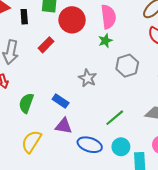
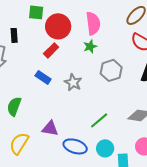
black rectangle: (24, 17) -> (14, 35), moved
red rectangle: (46, 45) -> (51, 50), moved
blue rectangle: (61, 101) -> (43, 77), moved

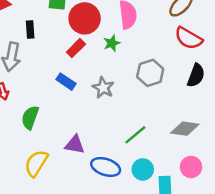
green star: (90, 46) -> (112, 43), moved

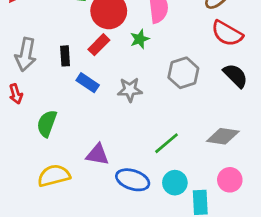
black rectangle: (30, 30) -> (65, 56), moved
black semicircle: (196, 75) -> (235, 76), turned -65
gray star: (103, 88) -> (130, 90), turned -30
yellow semicircle: (36, 163) -> (54, 176), turned 44

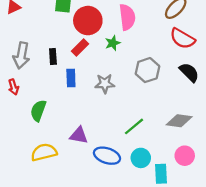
blue rectangle: (88, 83) -> (71, 78), turned 54

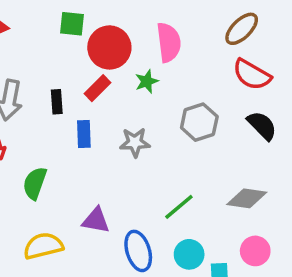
blue ellipse: (107, 156) -> (138, 251), turned 55

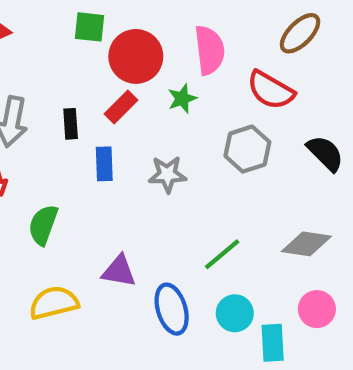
red semicircle: (252, 75) -> (271, 90), moved

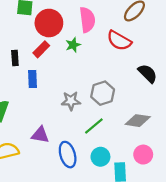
gray hexagon: (247, 149) -> (103, 93), moved
gray star: (167, 174) -> (71, 101), moved

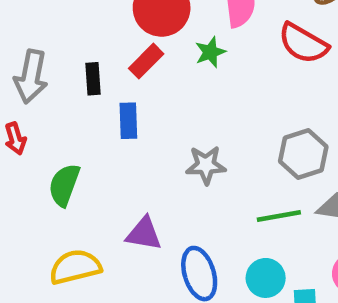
gray hexagon: (103, 93) -> (303, 154), moved
green line: (94, 126) -> (279, 216), moved, turned 30

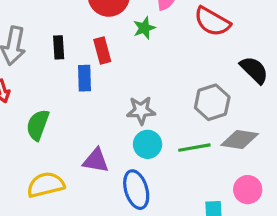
red rectangle: (146, 61) -> (102, 51), moved, turned -60
cyan circle: (266, 278) -> (148, 144), moved

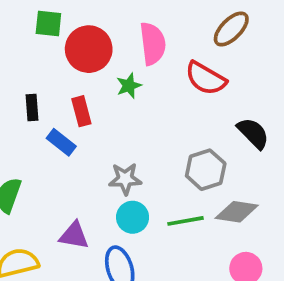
blue rectangle: (84, 78) -> (61, 142), turned -50

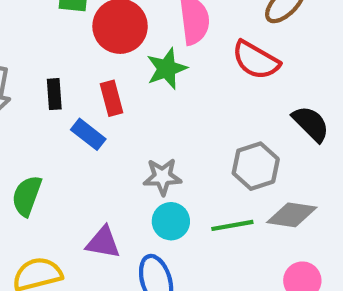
green star: (129, 86) -> (167, 69), size x1.4

